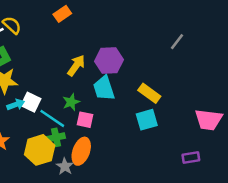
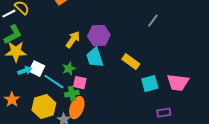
cyan square: (147, 120) -> (150, 84), moved
green cross: (56, 137) -> (72, 94), moved

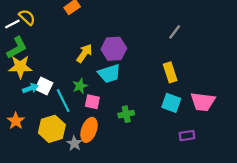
cyan trapezoid: (95, 58) -> (109, 74), turned -90
yellow rectangle: (131, 62) -> (170, 72), moved, turned 36
cyan line: (54, 82) -> (63, 101), turned 30
cyan square: (150, 84) -> (171, 103), turned 36
green cross: (72, 94) -> (126, 114), moved

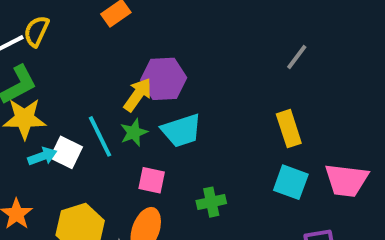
yellow semicircle: (27, 17) -> (36, 31), turned -108
purple hexagon: (114, 49) -> (164, 79), moved
green star: (80, 86) -> (134, 133), moved
cyan line: (63, 101) -> (100, 136), moved

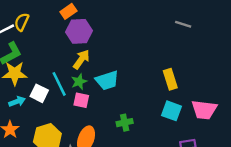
gray line: (297, 57) -> (183, 24), moved, turned 70
purple hexagon: (164, 79) -> (79, 31), moved
cyan arrow: (42, 156) -> (17, 101), moved
pink square: (152, 180) -> (81, 100), moved

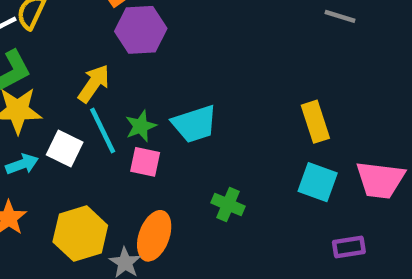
yellow arrow: (81, 59) -> (94, 84), moved
green cross: (125, 123) -> (228, 204), turned 35

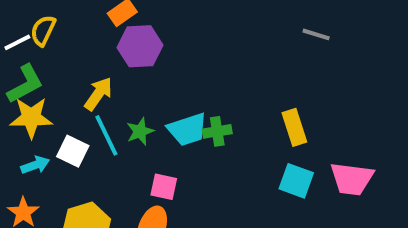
pink square: (145, 162) -> (164, 187), moved
green cross: (228, 204) -> (217, 131), moved, turned -32

